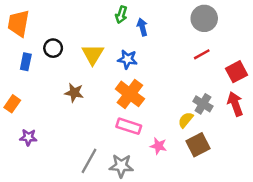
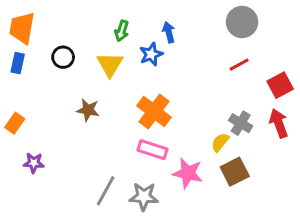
green arrow: (121, 15) -> (122, 31), moved
blue star: (127, 59) -> (151, 54), moved, turned -30
blue rectangle: (26, 62) -> (18, 63), moved
pink star: (158, 146) -> (188, 173), size x1.5

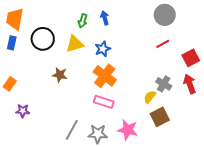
blue arrow: (169, 32) -> (105, 18), moved
blue star: (151, 54) -> (103, 49), moved
black circle: (63, 57) -> (43, 39), size x1.5
yellow triangle: (110, 65) -> (75, 44), turned 42
pink star: (188, 173) -> (128, 130), moved

